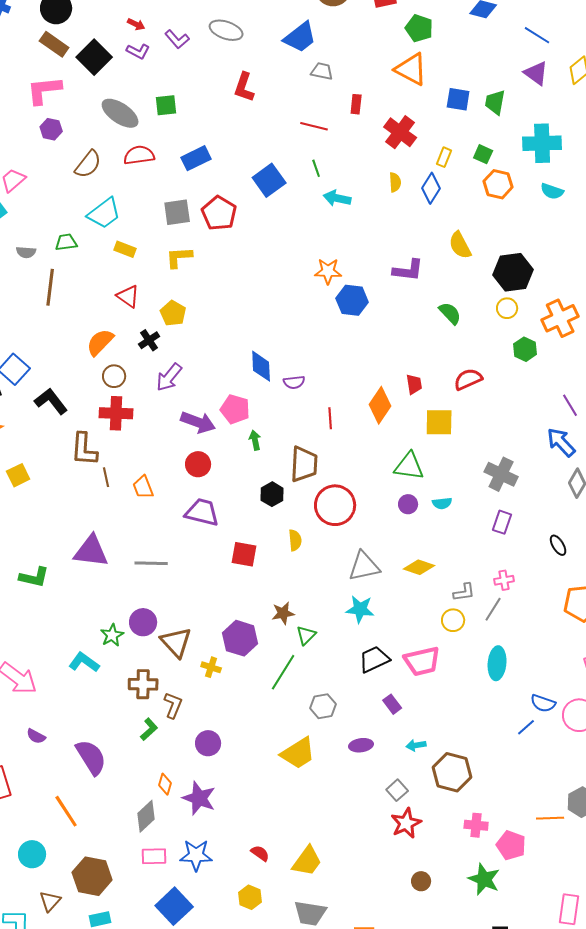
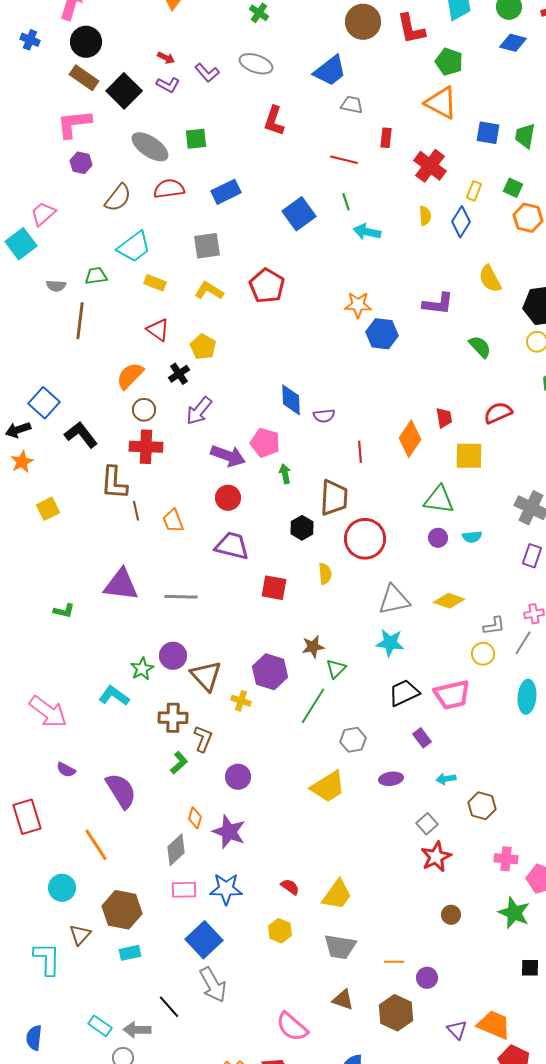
red pentagon: (219, 213) -> (267, 286), moved
yellow L-shape: (179, 257) -> (209, 291), turned 36
green L-shape: (34, 577) -> (64, 611), size x0.7
brown hexagon: (452, 772) -> (482, 806), size x0.7

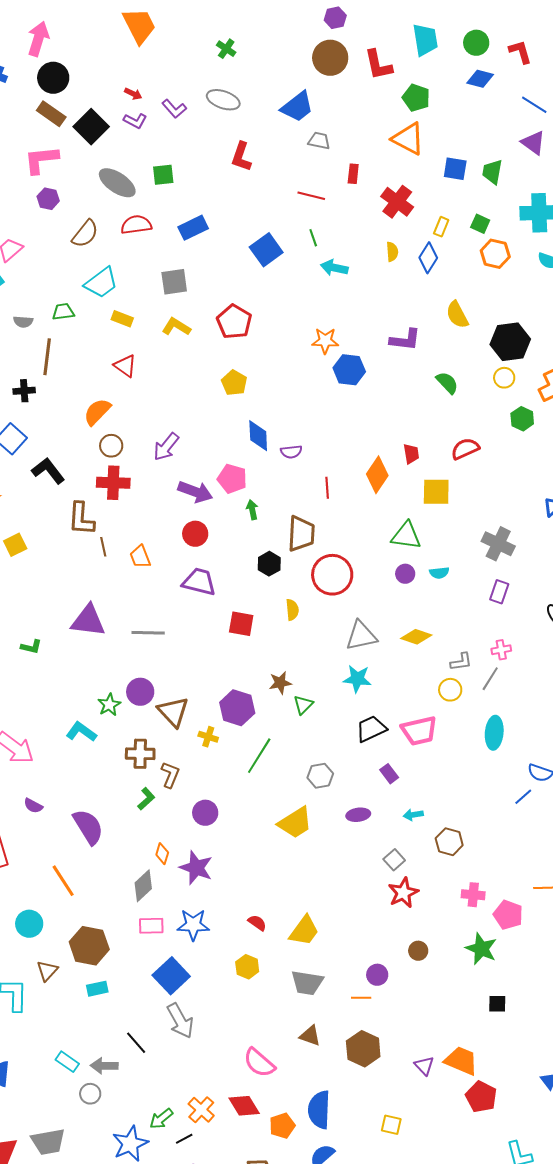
yellow pentagon: (203, 347) -> (234, 383), moved
black cross: (179, 374) -> (24, 391), moved, turned 30
green line: (313, 706) -> (259, 756), moved
purple circle: (427, 978) -> (377, 975), moved

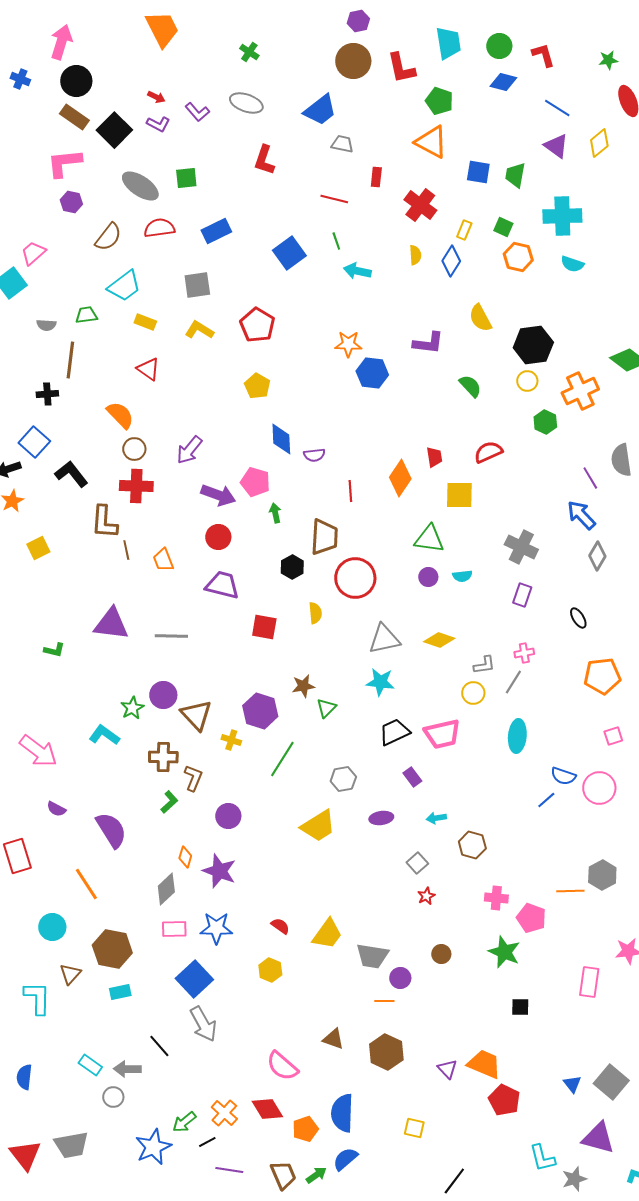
orange semicircle: (97, 412) -> (120, 415), turned 92
red star: (403, 893) -> (426, 896), size x0.6
gray trapezoid: (307, 983) -> (372, 956), moved

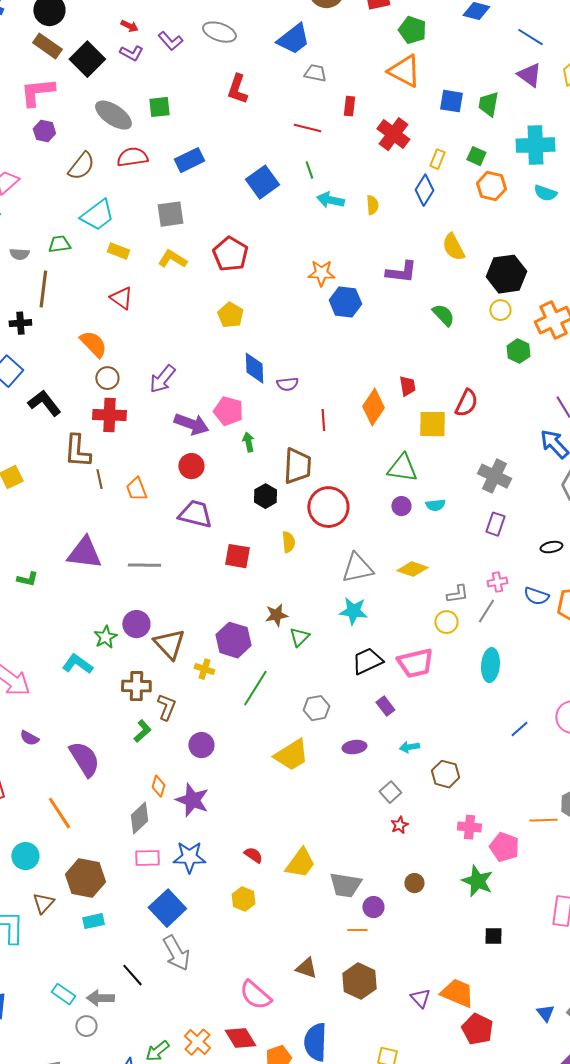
yellow semicircle: (415, 255) -> (372, 205), moved
red semicircle: (488, 452) -> (466, 403), moved, turned 140
black ellipse: (578, 618) -> (551, 547), turned -70
blue semicircle: (563, 776) -> (536, 596), moved

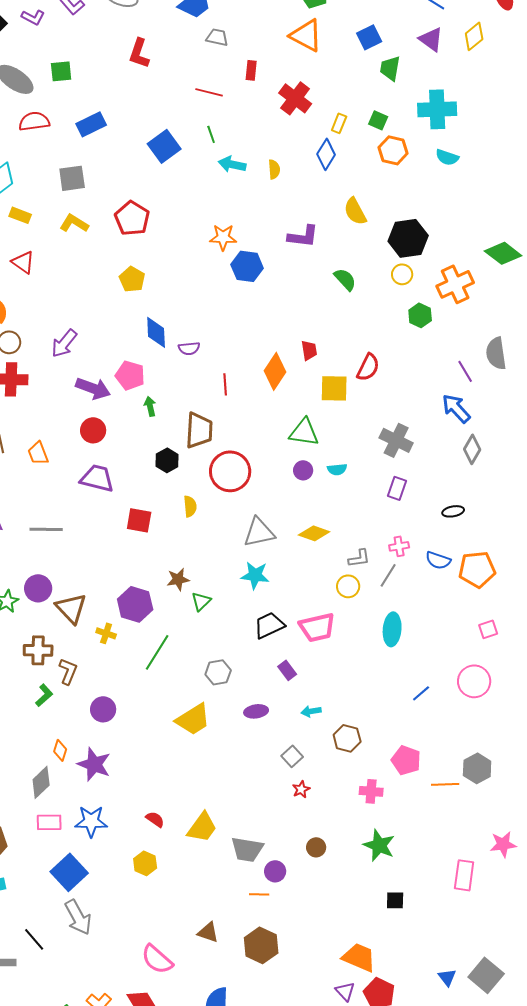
blue square: (451, 101) -> (369, 37), moved, turned -35
pink pentagon: (504, 847) -> (406, 760), moved
purple triangle: (420, 998) -> (345, 991), moved

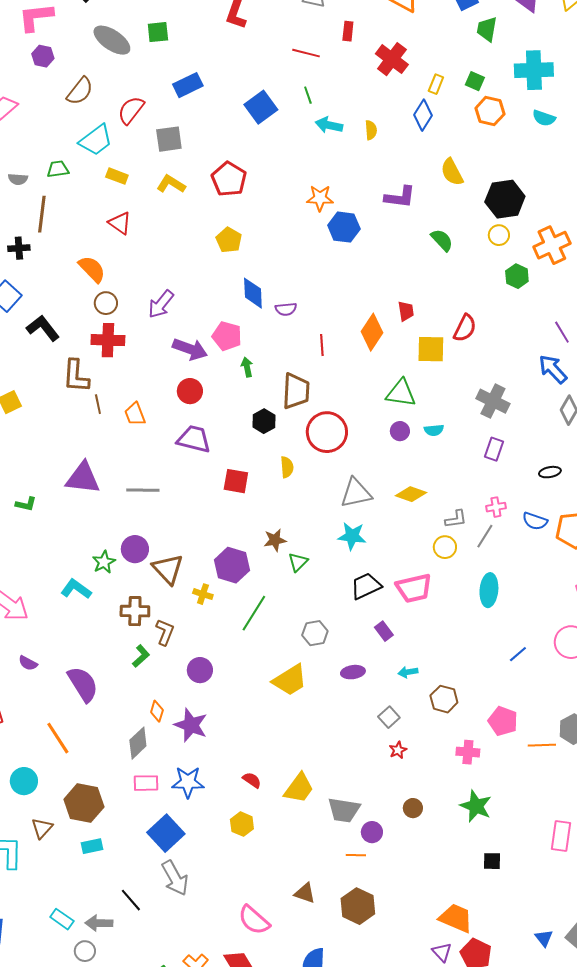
red semicircle: (34, 121) -> (131, 110), moved, turned -44

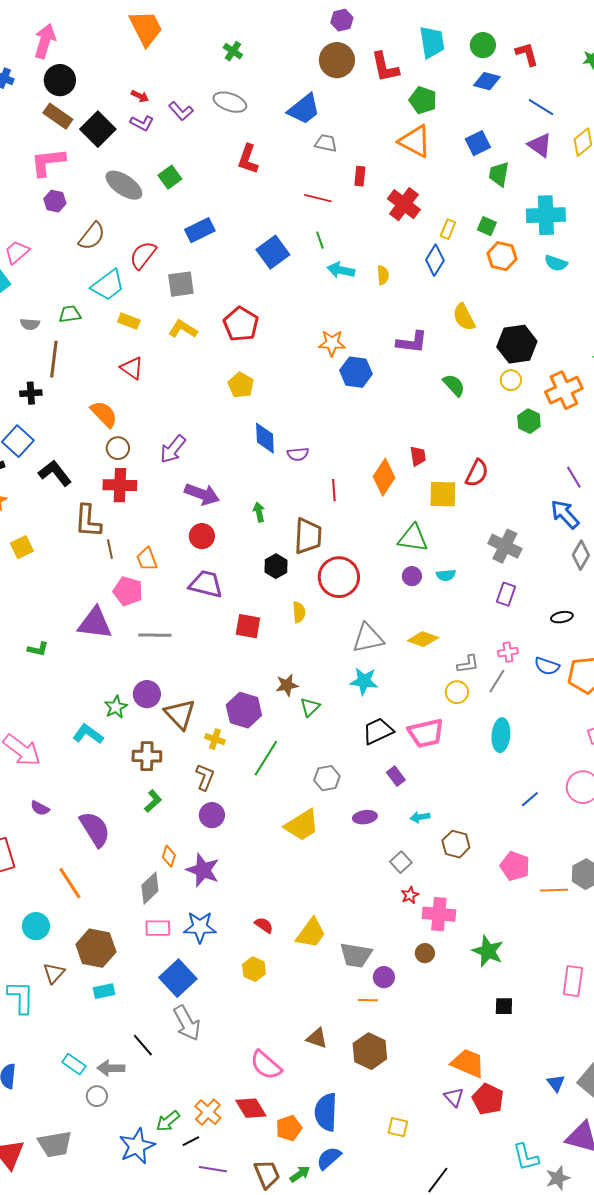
green square: (158, 32) -> (170, 177), turned -30
pink pentagon: (227, 336) -> (128, 591), moved
brown L-shape: (165, 632) -> (205, 777), moved
pink cross: (468, 752) -> (439, 914), moved, size x1.4

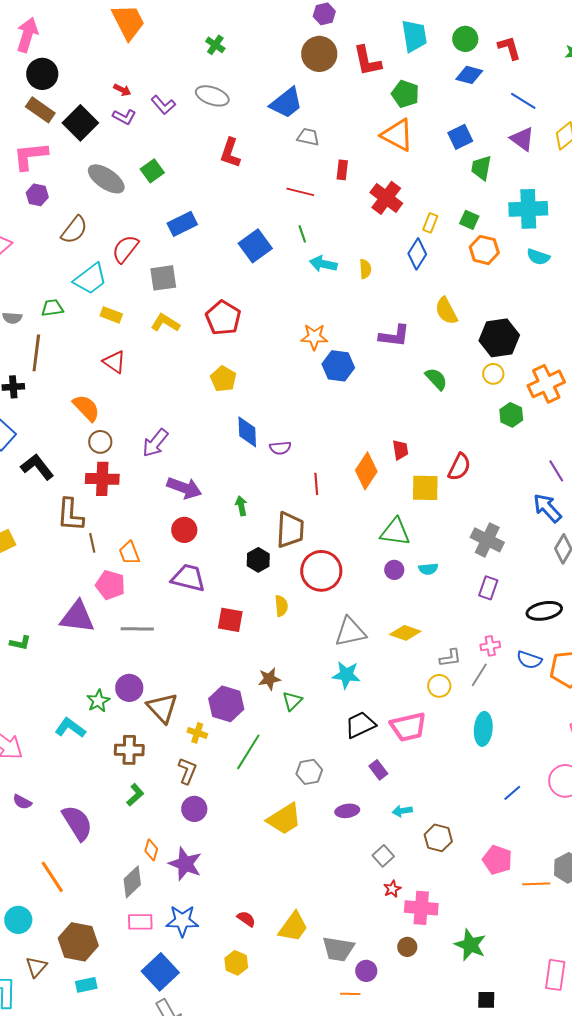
black ellipse: (562, 617) -> (544, 611), size x1.6

